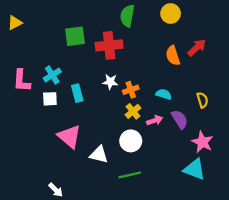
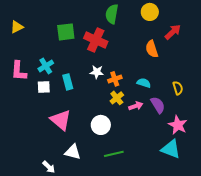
yellow triangle: (15, 23) -> (17, 27), moved
red cross: (109, 45) -> (96, 40), turned 30
red arrow: (197, 48) -> (173, 32), moved
white circle: (131, 141) -> (101, 125), moved
white triangle: (99, 155) -> (73, 152), moved

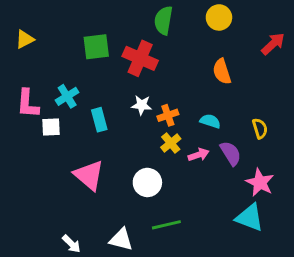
red arrow: (173, 32) -> (273, 44), moved
white square: (44, 87) -> (51, 127), moved
white triangle: (73, 152) -> (121, 239), moved

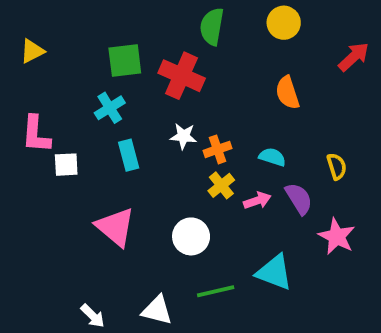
cyan cross: (67, 96) -> (110, 108), moved
cyan triangle: (250, 218) -> (274, 272), moved

